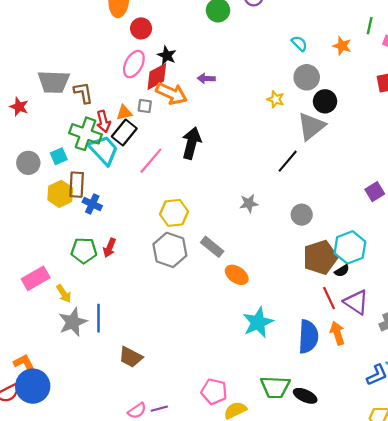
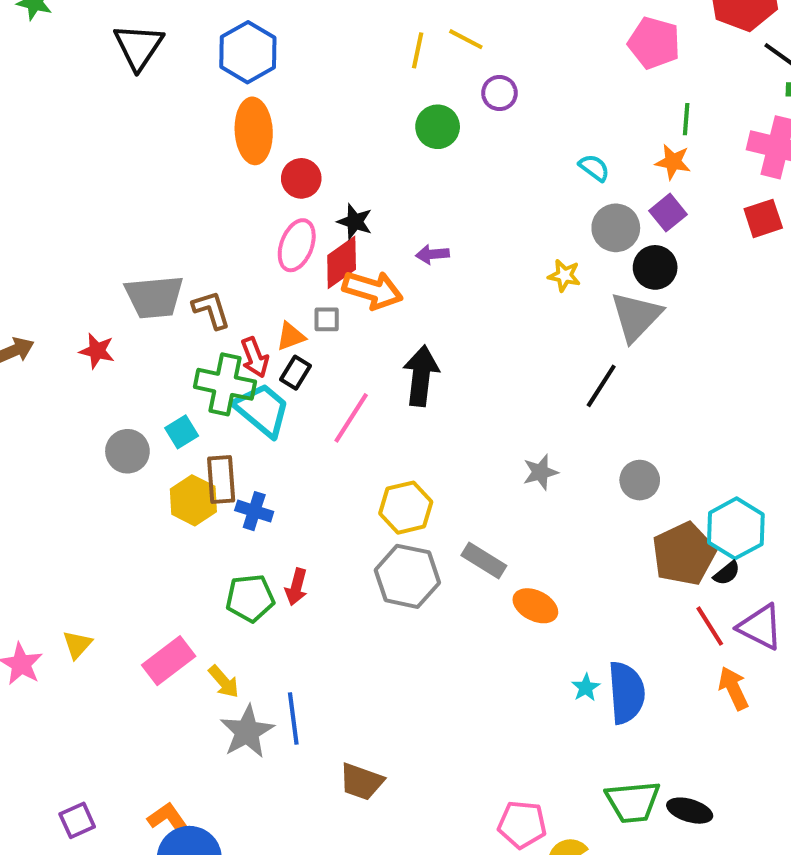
green line: (370, 26) -> (686, 119), moved
black rectangle: (124, 132) -> (296, 373), size x0.7
purple square: (375, 192) -> (668, 213), moved
cyan star: (258, 322) -> (586, 688), size x0.5
blue semicircle: (308, 337) -> (626, 693), moved

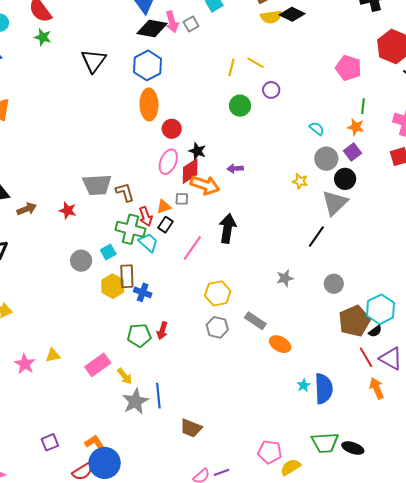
cyan trapezoid: (262, 410) -> (148, 242), size x0.7
gray hexagon: (407, 576) -> (217, 327), size x0.7
yellow triangle: (77, 644) -> (53, 355), turned 35

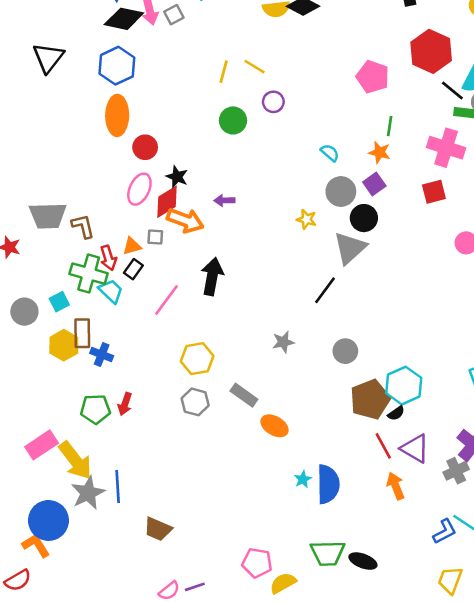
yellow arrow: (125, 376) -> (75, 460), size x1.8
blue circle: (105, 463) -> (48, 520), moved

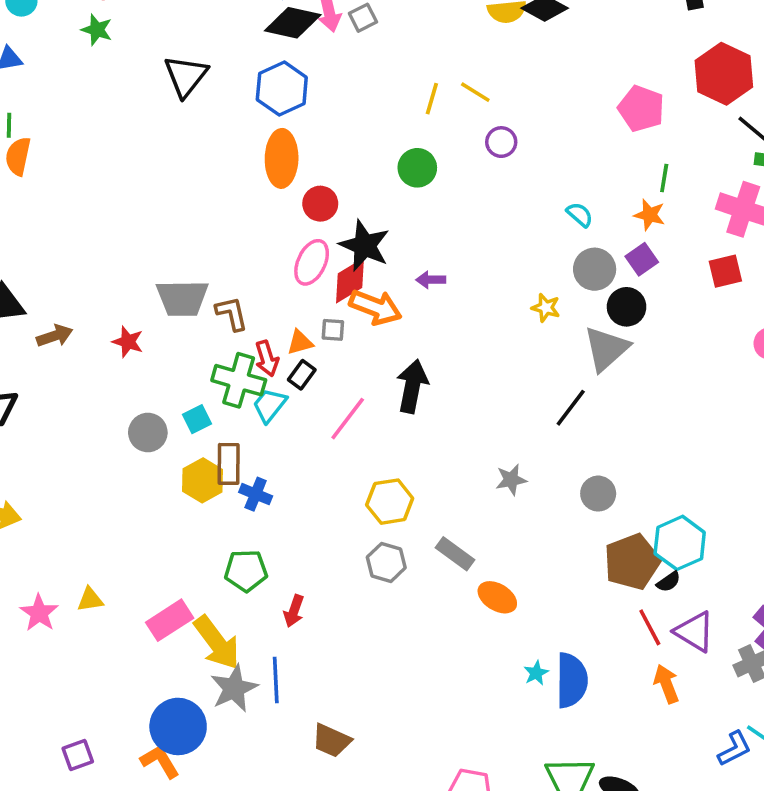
green circle: (233, 120) -> (417, 168), moved
black star: (177, 177) -> (365, 246), size x1.6
cyan trapezoid: (111, 291) -> (270, 405), turned -96
red arrow: (125, 404) -> (294, 611), moved

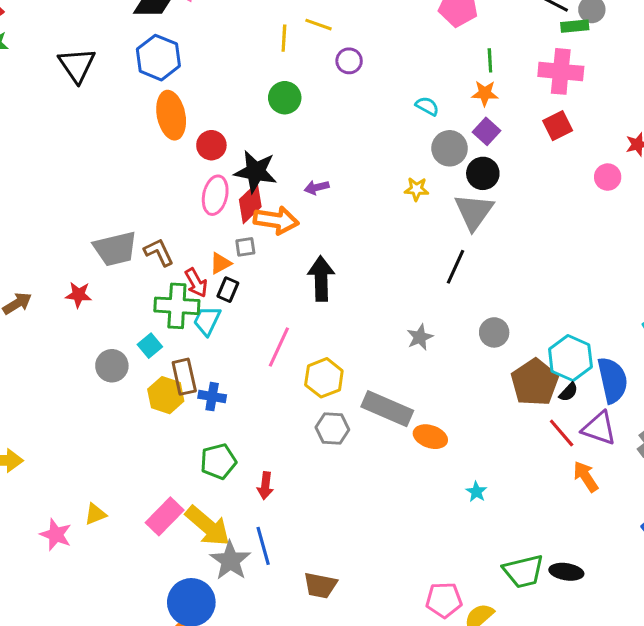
pink line: (348, 419) -> (279, 347), moved
gray rectangle: (455, 554) -> (387, 409), size x1.5
blue semicircle: (572, 680) -> (612, 380), moved

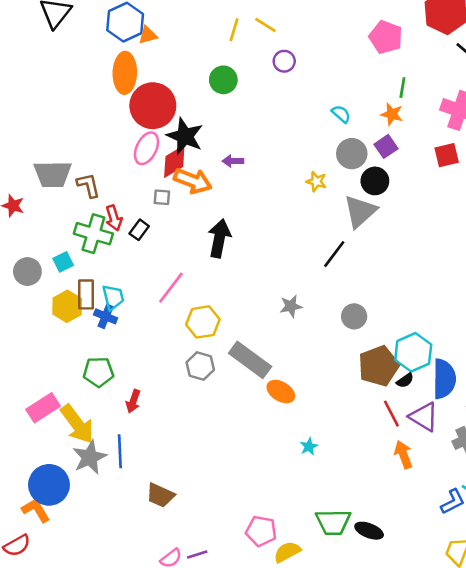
red circle: (211, 145) -> (153, 106), size x1.8
orange triangle: (220, 263) -> (148, 35), moved
cyan trapezoid: (207, 321) -> (113, 297), moved, turned 128

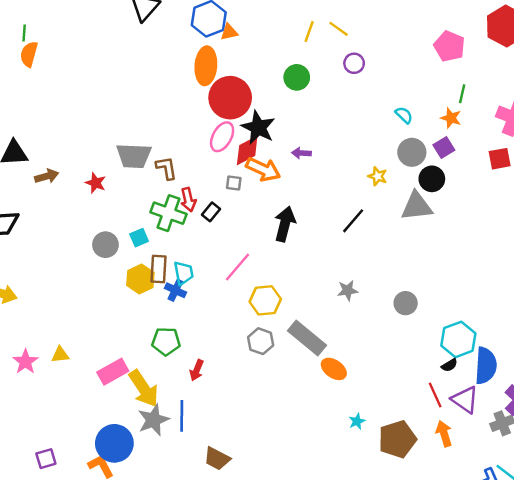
gray triangle: (360, 211) -> (417, 206), turned 32
black line: (334, 254) -> (353, 221), moved
brown pentagon: (379, 366) -> (397, 439), moved

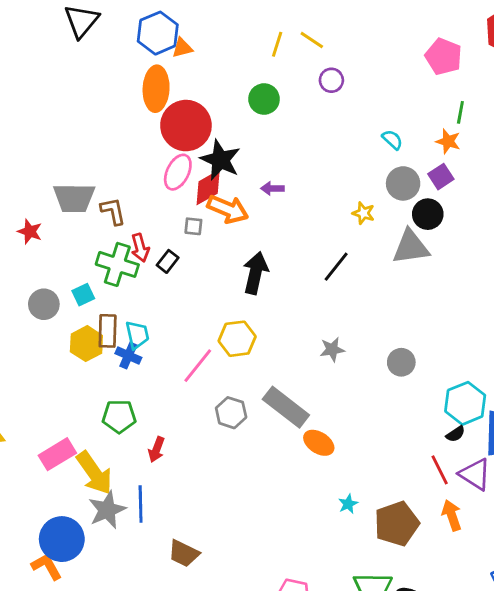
pink line: (238, 267) -> (198, 366), moved
yellow hexagon: (265, 300) -> (237, 339), moved

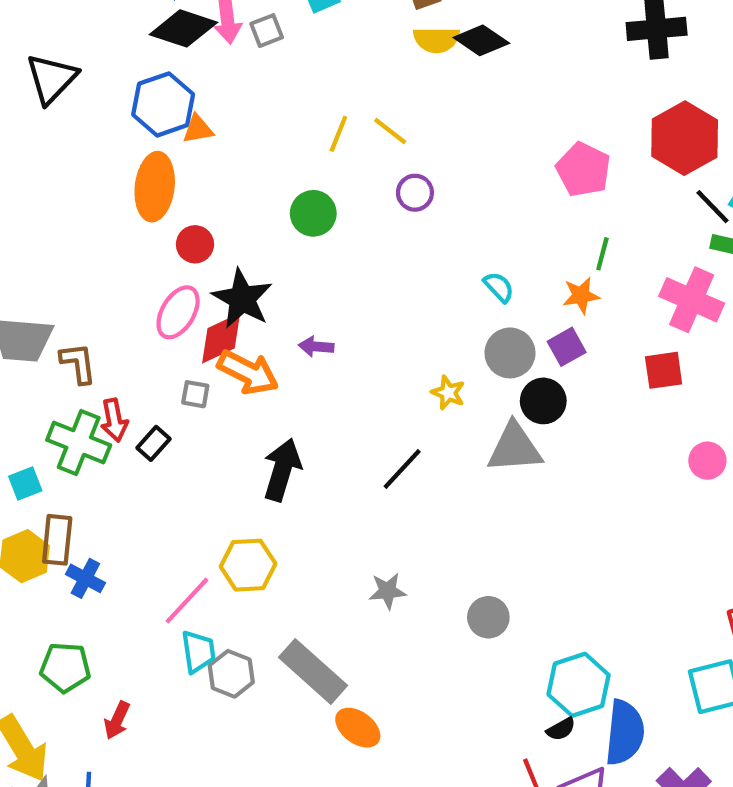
red circle: (186, 126) -> (195, 244), size x0.5
orange star: (448, 141) -> (581, 295), turned -30
cyan trapezoid: (137, 335) -> (198, 652), moved

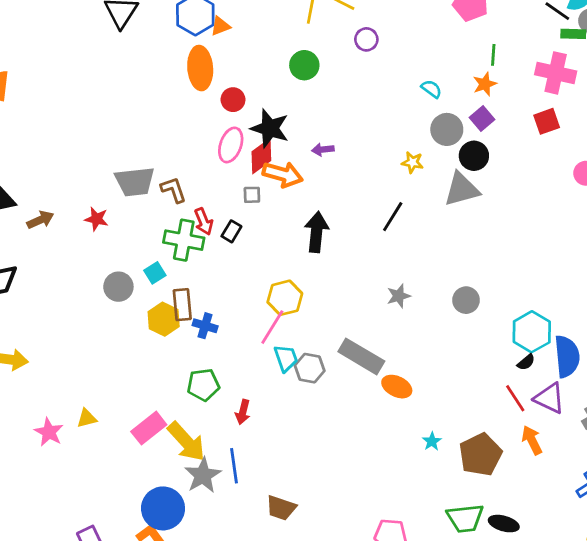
yellow hexagon: (248, 565) -> (285, 298), moved

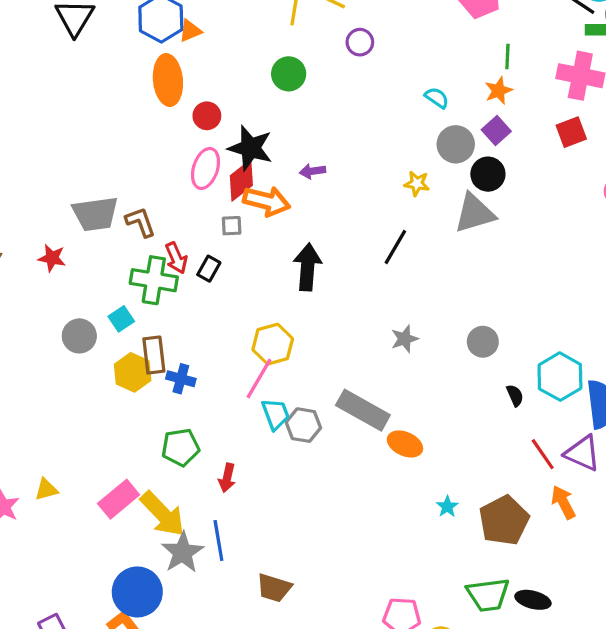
black semicircle: (526, 362) -> (515, 395), moved, turned -72

